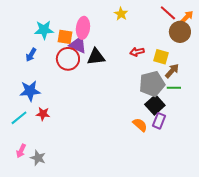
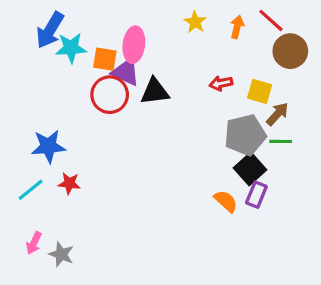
orange arrow: (187, 17) -> (237, 27), moved, turned -32
blue arrow: (31, 55) -> (50, 30), moved, size x1.6

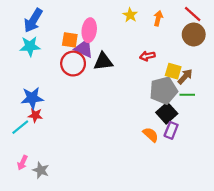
red line: (271, 20) -> (193, 14), moved
cyan star: (71, 48) -> (30, 46), moved
yellow square: (260, 91) -> (173, 71), moved
red star: (69, 183) -> (35, 115), moved

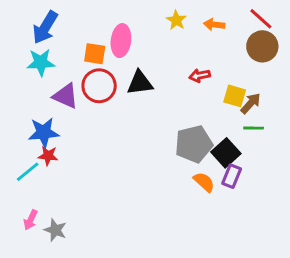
orange arrow: (158, 18) -> (214, 25), turned -96
purple triangle: (84, 48) -> (66, 96), moved
gray pentagon: (164, 90) -> (194, 144), moved

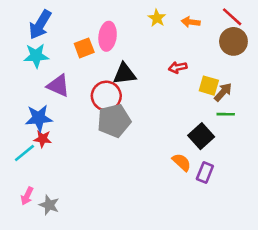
orange square: (95, 54) -> (84, 48), turned -30
red circle: (99, 86) -> (106, 96), moved
gray pentagon: (194, 144) -> (114, 121), moved
purple rectangle: (232, 176) -> (205, 173), moved

